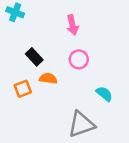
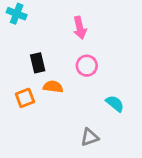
black rectangle: (34, 57) -> (38, 63), turned 30
gray triangle: (81, 124) -> (90, 137), size x0.6

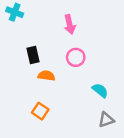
orange square: (25, 98) -> (40, 111), moved, turned -35
gray triangle: (90, 137) -> (106, 120), moved

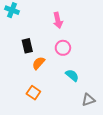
orange semicircle: (46, 76) -> (38, 63), turned -56
cyan semicircle: (100, 90) -> (72, 75), moved

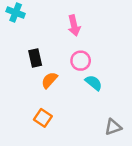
cyan semicircle: (72, 75) -> (94, 83), moved

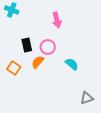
pink circle: (81, 61) -> (48, 47), moved
orange square: (43, 118) -> (14, 68), moved

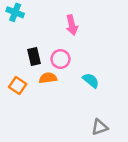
orange semicircle: (38, 62) -> (48, 78), turned 40
gray triangle: (87, 98) -> (100, 127), moved

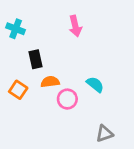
cyan cross: (15, 12) -> (16, 29), moved
pink circle: (61, 59) -> (67, 99), moved

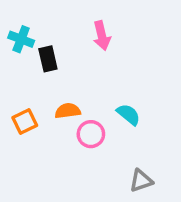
black rectangle: (35, 59) -> (48, 59), moved
orange square: (18, 90) -> (25, 122), turned 30

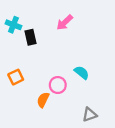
pink arrow: (102, 36) -> (65, 22), turned 60
orange semicircle: (68, 111) -> (43, 100), moved, turned -56

